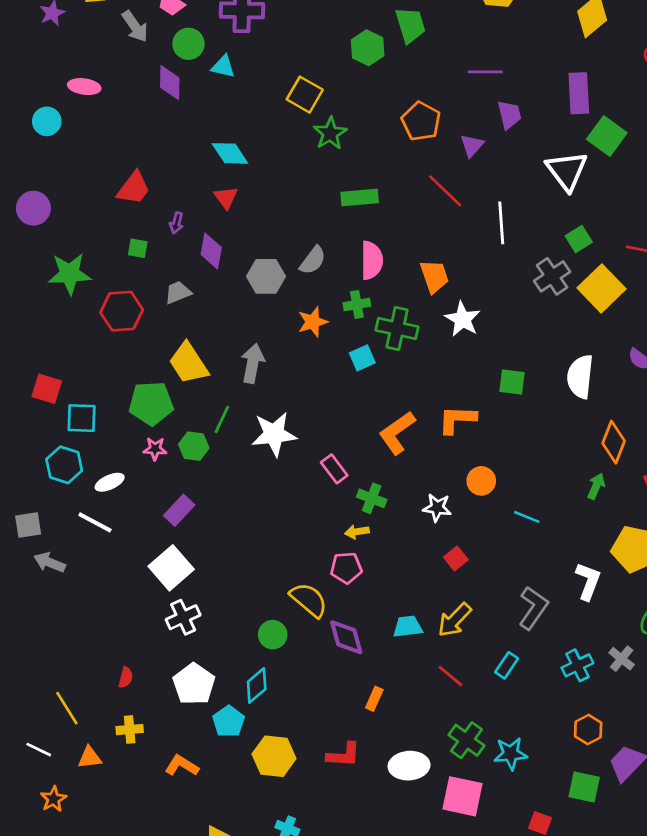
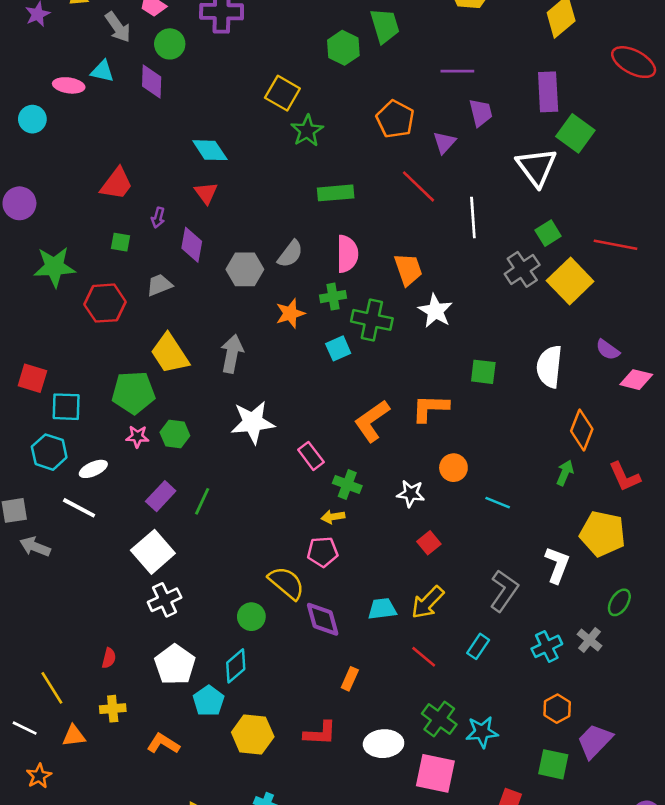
cyan triangle: (223, 67) -> (102, 71), moved
green line: (222, 419) -> (202, 501), moved

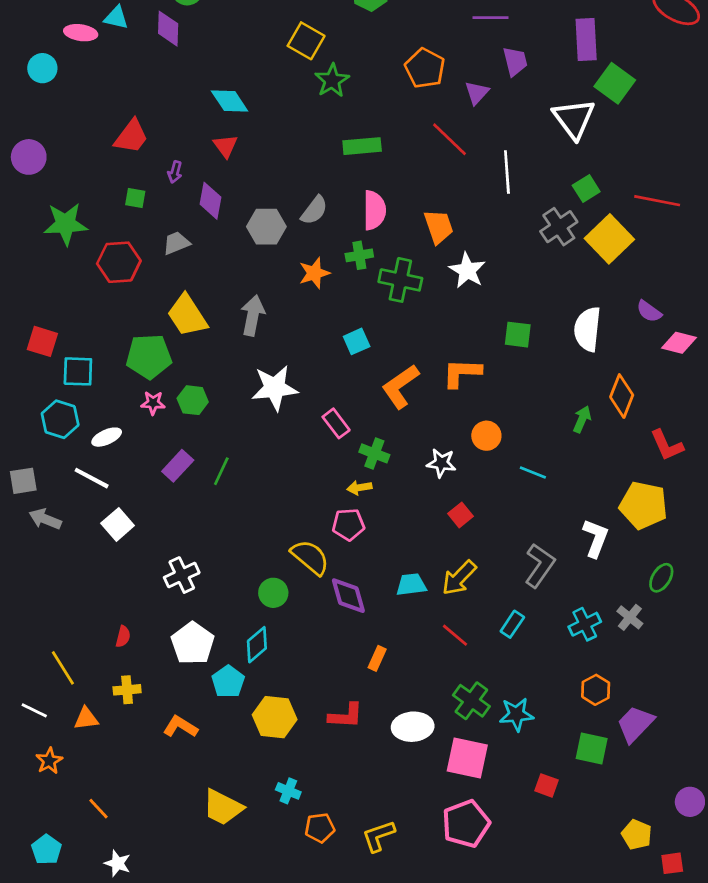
cyan square: (338, 348) -> (357, 341), moved
green arrow: (565, 473) -> (582, 419), moved
white square: (153, 552) -> (118, 524), moved, size x0.7

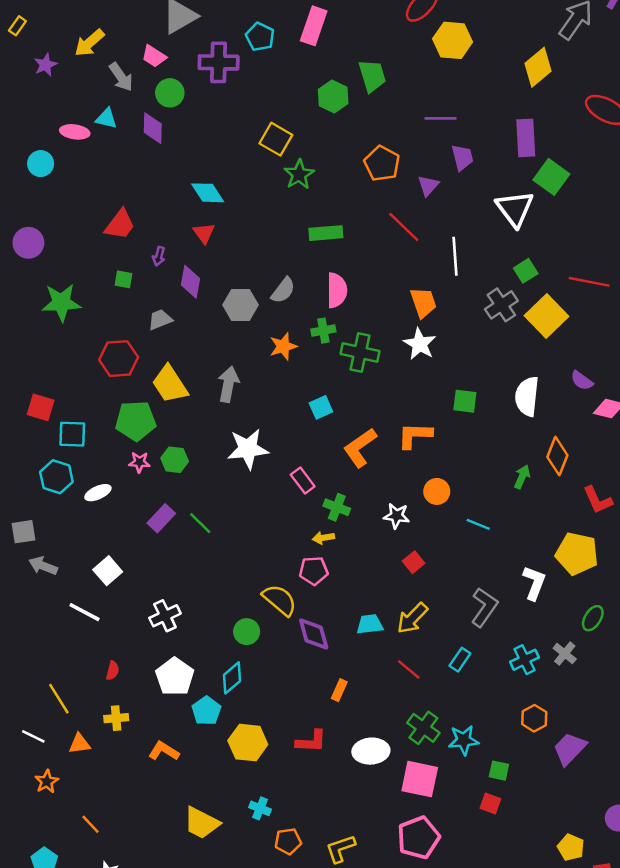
orange trapezoid: (439, 227) -> (423, 303), moved
red hexagon: (119, 262) -> (119, 359), moved
green line: (221, 471) -> (200, 523), turned -70
white line: (92, 478) -> (84, 612), moved
green square: (592, 749) -> (499, 771), moved, size x0.7

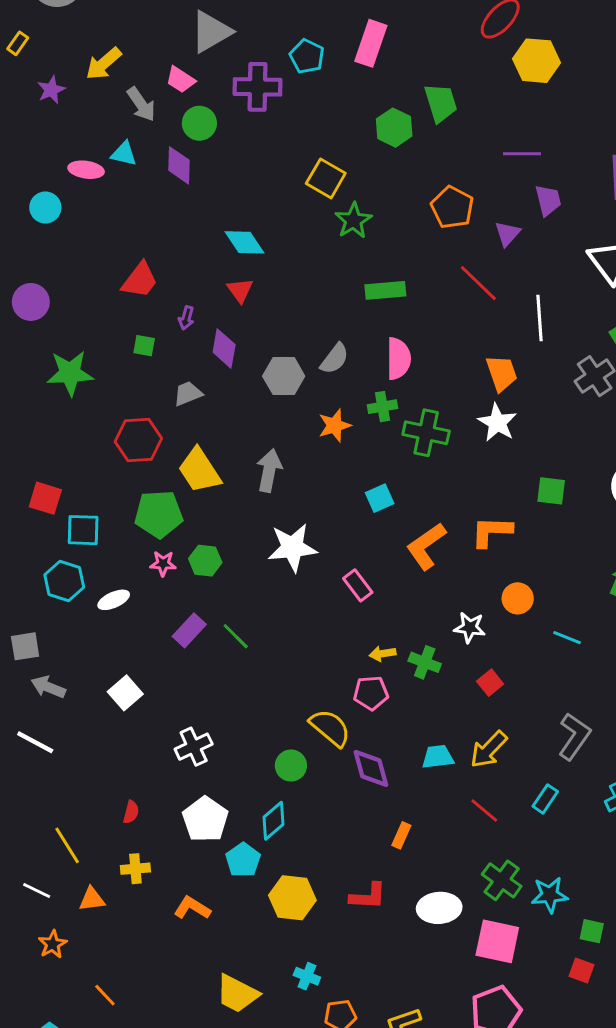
green cross: (337, 507) -> (425, 662), moved
white line: (84, 612) -> (35, 742), moved

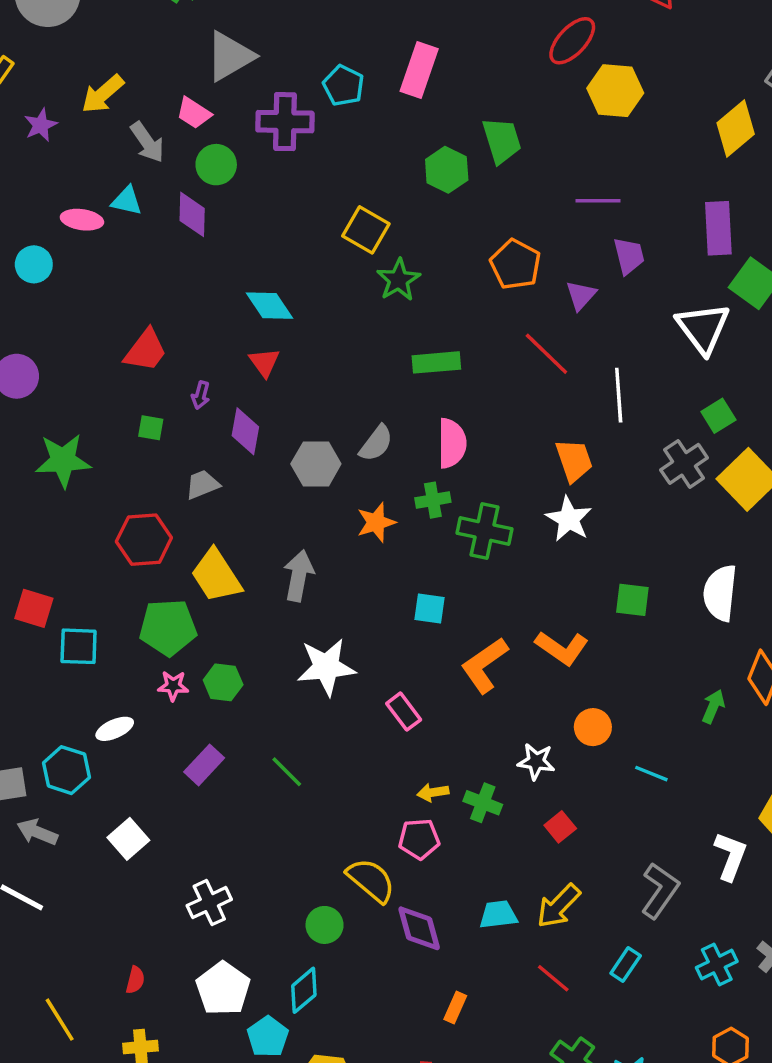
cyan square: (380, 498) -> (429, 608), turned 32
orange L-shape: (491, 532) -> (562, 648), turned -147
cyan hexagon: (64, 581) -> (66, 770), moved
green line: (236, 636) -> (287, 772), moved

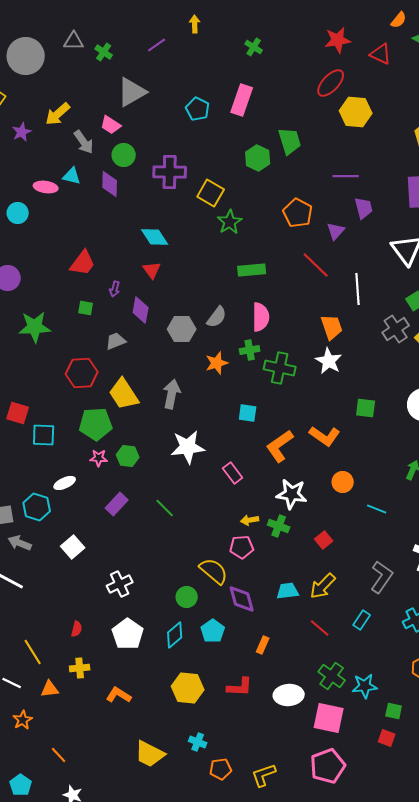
purple cross: (285, 122) -> (170, 172), moved
white star: (536, 762) -> (292, 494), moved, size x1.4
cyan pentagon: (268, 1037) -> (213, 631), moved

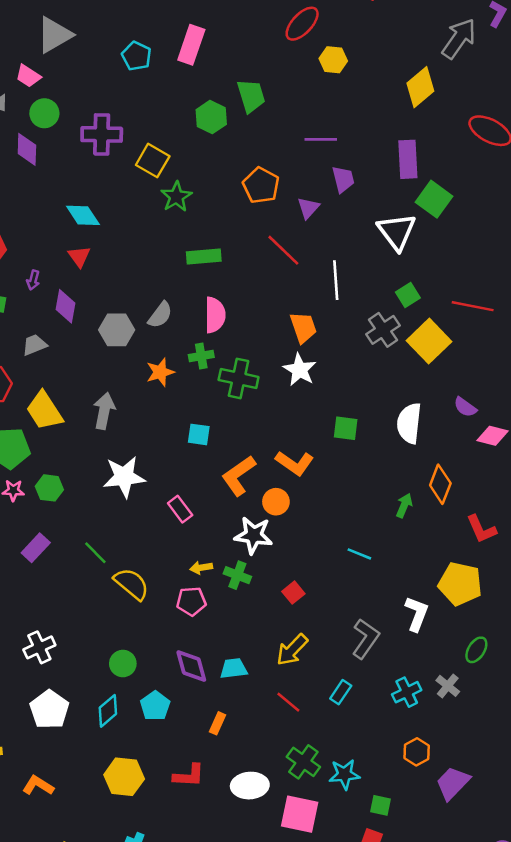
yellow hexagon: (356, 112) -> (333, 60), size x0.7
orange circle: (343, 482) -> (276, 502), moved
yellow semicircle: (214, 571) -> (132, 584), moved
cyan trapezoid: (288, 591) -> (234, 668), moved

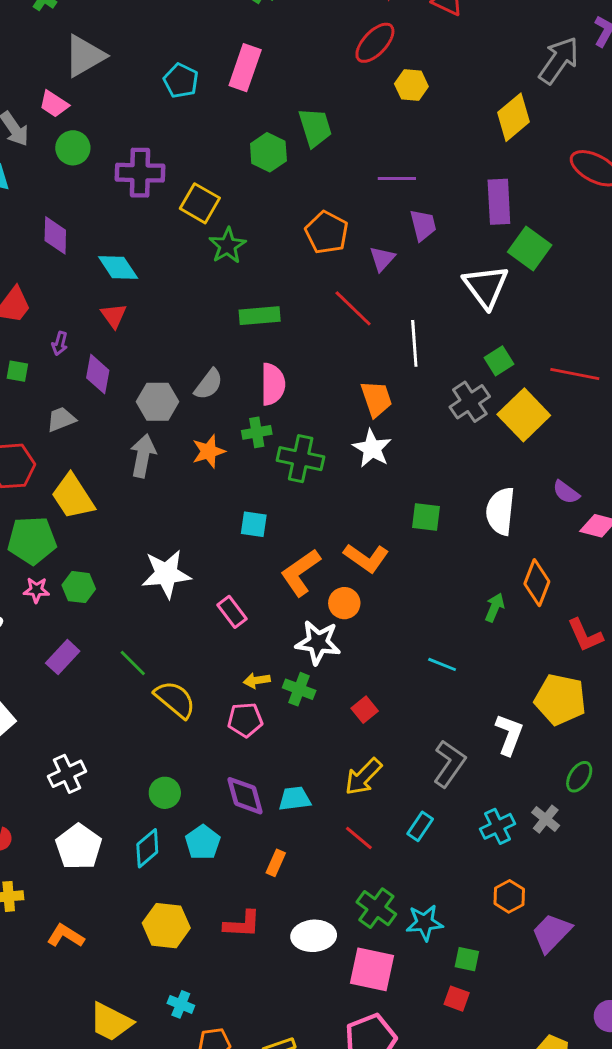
purple diamond: (27, 149) -> (55, 235), moved
gray arrow: (104, 411) -> (143, 456), moved

